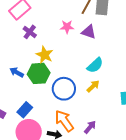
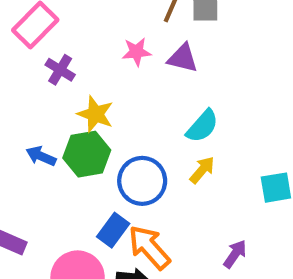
blue rectangle: (25, 110) -> (113, 230), moved
purple arrow: (90, 127) -> (235, 254), moved

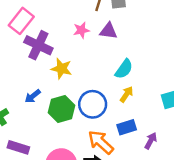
purple cross: (60, 70) -> (38, 45), size x1.6
green hexagon: (87, 154) -> (61, 109), moved
blue arrow: (41, 156) -> (33, 96), turned -56
blue rectangle: (113, 230) -> (127, 127), moved, turned 42

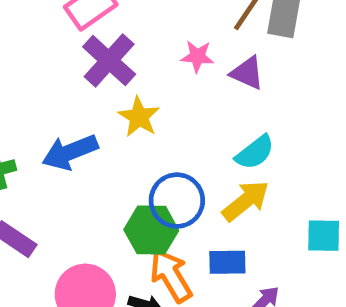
yellow arrow: (127, 94) -> (246, 201), size x1.5
blue arrow: (33, 96) -> (70, 152), size x1.6
green hexagon: (61, 109) -> (151, 230), moved

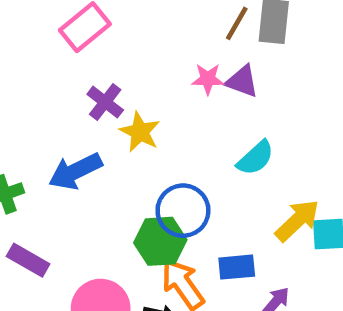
pink star: (197, 56) -> (208, 79), moved
purple cross: (109, 60) -> (105, 102), moved, size x0.7
yellow arrow: (246, 201) -> (297, 221), moved

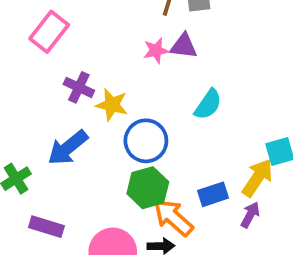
blue circle: (183, 211) -> (146, 141), moved
yellow arrow: (297, 221) -> (258, 178), moved

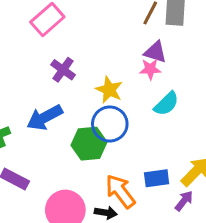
pink star: (156, 51) -> (150, 69), moved
yellow star: (112, 105) -> (109, 90), moved
green hexagon: (148, 188) -> (89, 144), moved

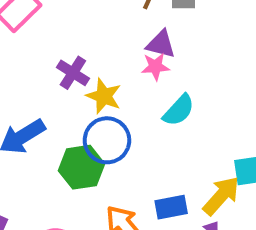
purple cross: (63, 70) -> (73, 73), moved

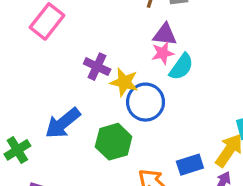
cyan semicircle: (179, 110) -> (181, 67), moved
blue circle: (107, 140) -> (146, 102), moved

